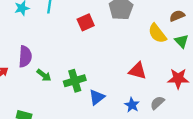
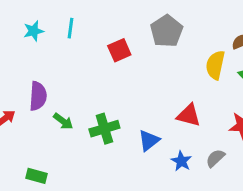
yellow semicircle: (157, 33) -> (215, 65), turned 50
blue triangle: (97, 97) -> (149, 140), moved

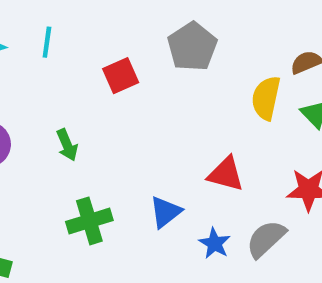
green arrow: (63, 121) -> (67, 145), moved, turned 30
green cross: (104, 129) -> (89, 221), moved
gray semicircle: (215, 158) -> (266, 239), size x1.4

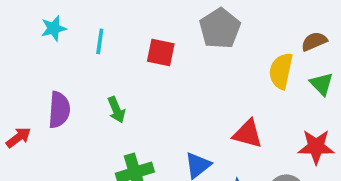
cyan line: (47, 42) -> (100, 41), moved
red square: (121, 76) -> (161, 52), turned 36

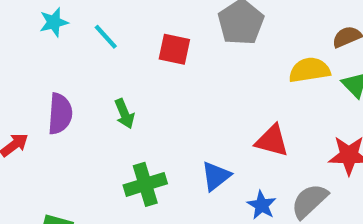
cyan line: (100, 41) -> (106, 37), turned -50
yellow semicircle: (281, 71) -> (309, 70), turned 69

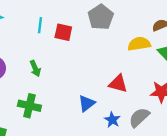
cyan line: (106, 37) -> (40, 25), moved, turned 49
green cross: (145, 184) -> (29, 106), moved, turned 30

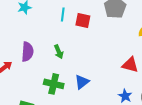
blue triangle: (87, 103) -> (82, 82), moved

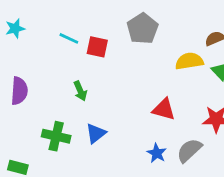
cyan line: (63, 14) -> (69, 38), turned -72
green arrow: (59, 52) -> (80, 91), moved

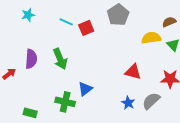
red square: (97, 47) -> (86, 28), turned -35
green arrow: (80, 91) -> (60, 59), moved, size x1.5
green cross: (56, 136) -> (65, 102), moved

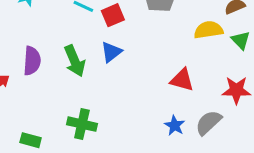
blue triangle: (85, 89) -> (111, 52), moved

